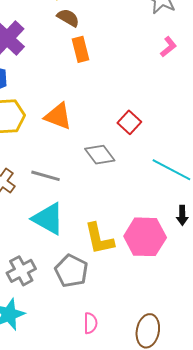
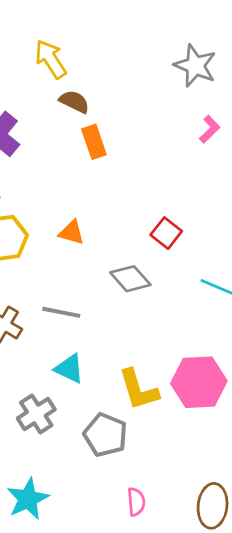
orange triangle: (58, 116) -> (72, 232), size x0.7
cyan triangle: (48, 219) -> (69, 369), size x0.7
gray cross: (21, 271) -> (36, 414), moved

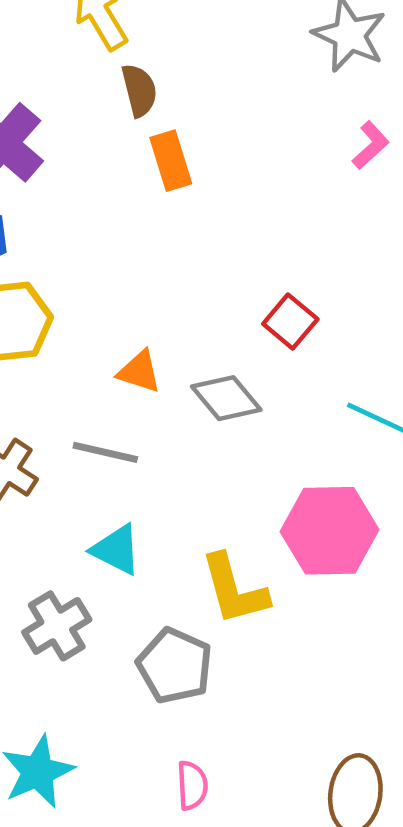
brown semicircle: (74, 102) -> (139, 90), turned 48
orange triangle: (72, 232) -> (139, 372), moved
pink hexagon: (199, 382) -> (330, 531), moved
pink semicircle: (136, 502) -> (192, 785), moved

